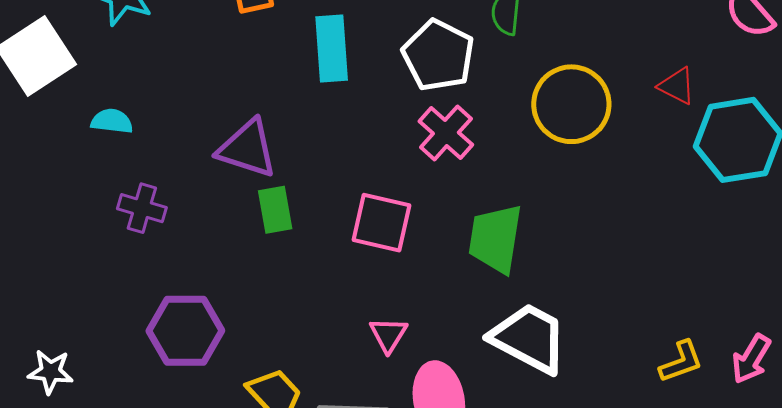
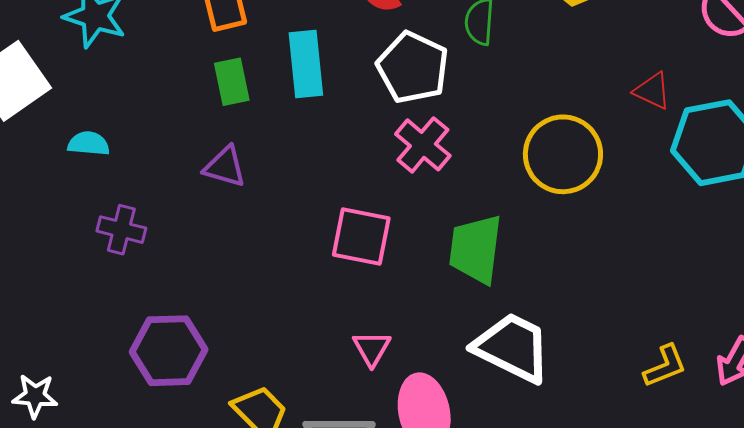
yellow circle: (571, 104) -> (563, 154), moved
purple triangle: (247, 149) -> (225, 167), size x0.7
green rectangle: (275, 210) -> (232, 82), moved

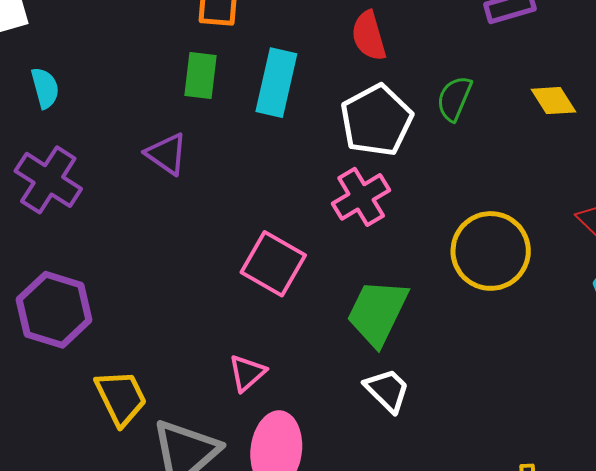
cyan semicircle: (89, 144) -> (45, 88), turned 51
purple cross: (121, 230) -> (48, 180), size x1.4
white trapezoid: (512, 348) -> (387, 390), moved, size x0.6

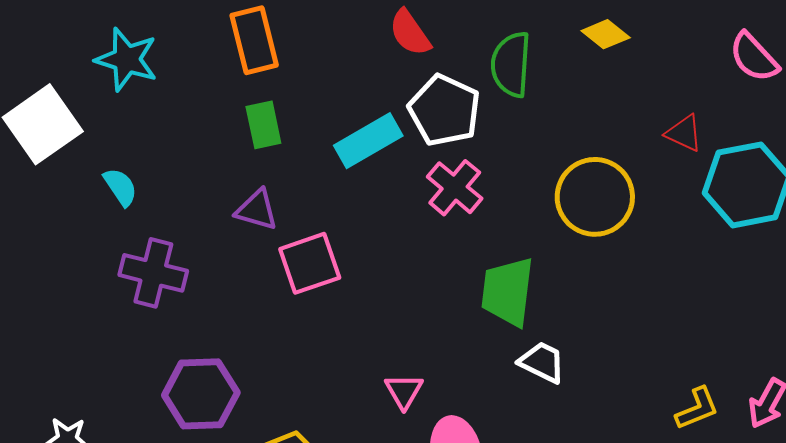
cyan rectangle: (276, 83) -> (368, 141), moved, turned 66
green semicircle: (454, 98) -> (511, 64), size x1.4
pink square: (273, 264) -> (310, 263), moved, turned -30

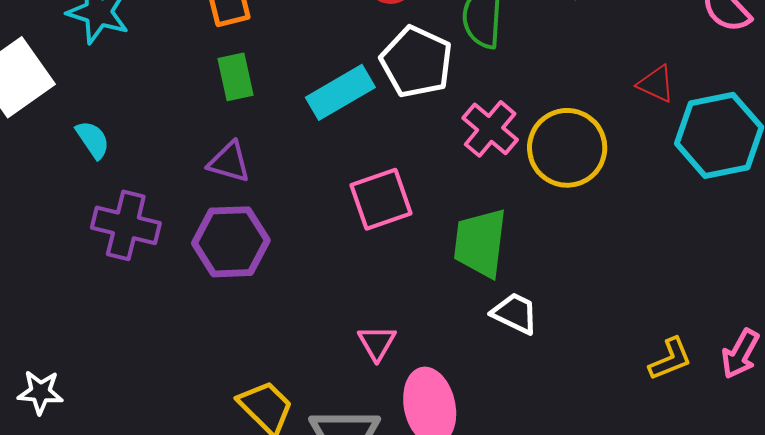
pink cross: (455, 188) -> (490, 129), moved
pink square: (310, 263) -> (381, 199), moved
purple hexagon: (201, 394) -> (231, 242), moved

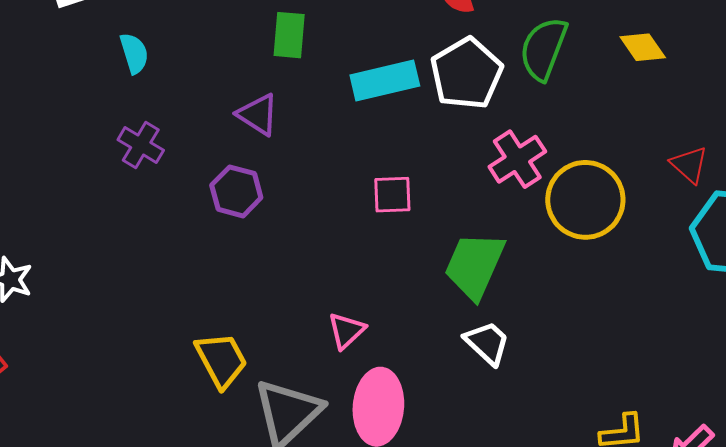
pink square: (381, 199) -> (392, 195), size x0.7
purple cross: (126, 225) -> (141, 145), size x0.7
purple hexagon: (231, 242) -> (236, 191), size x0.7

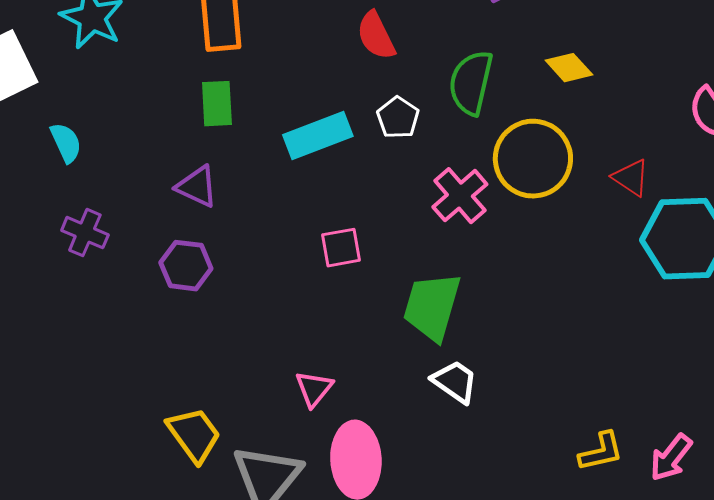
white pentagon: (466, 74) -> (398, 118), size x0.6
yellow circle: (585, 200) -> (533, 159), moved

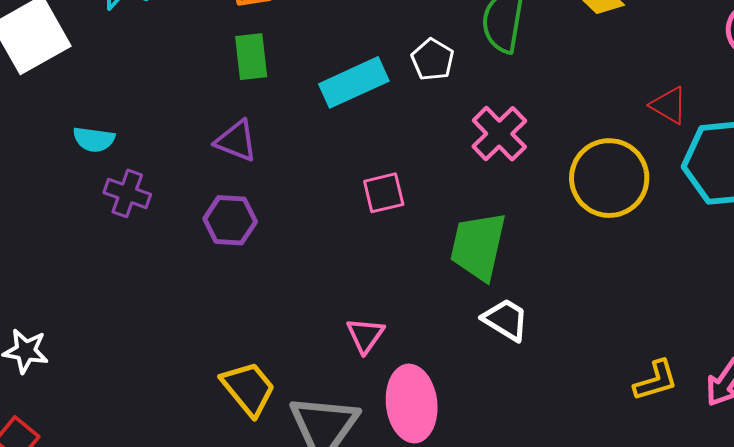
cyan semicircle: (66, 143) -> (94, 139), moved, turned 126
yellow circle: (533, 159) -> (609, 178), moved

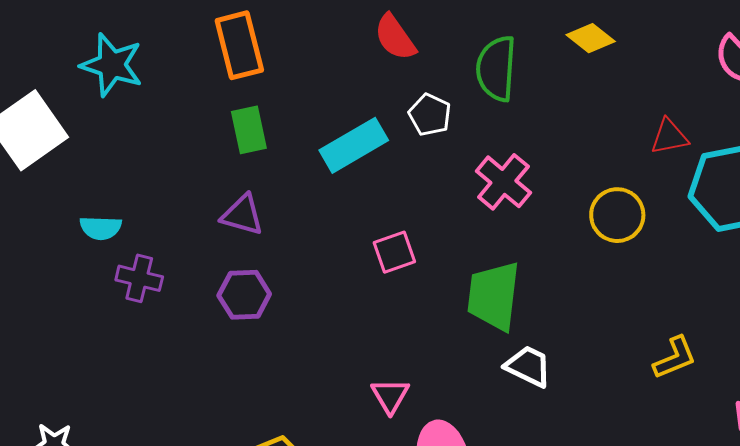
red triangle: (669, 105) -> (669, 137), turned -36
yellow circle: (609, 178) -> (617, 215), size x0.7
yellow L-shape: (656, 381) -> (675, 358), moved

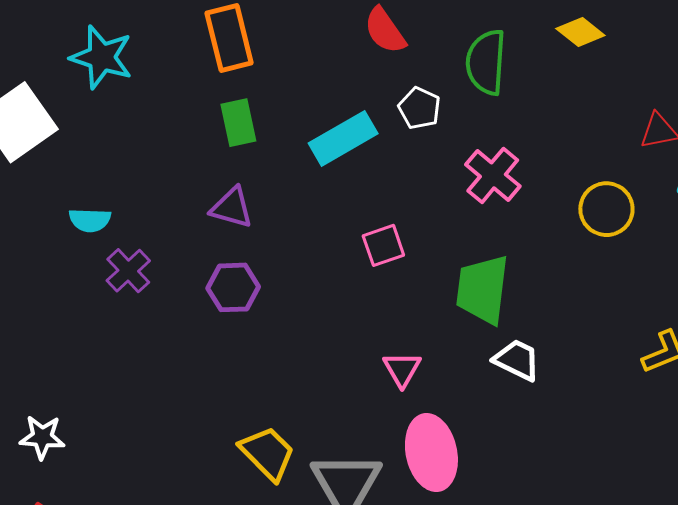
purple cross: (139, 278) -> (128, 271), turned 33
pink triangle: (390, 396) -> (402, 369), moved

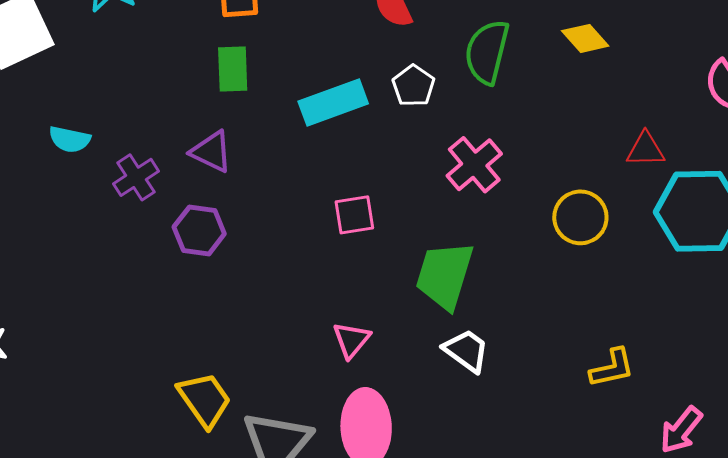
purple cross: (128, 271) -> (136, 177), moved

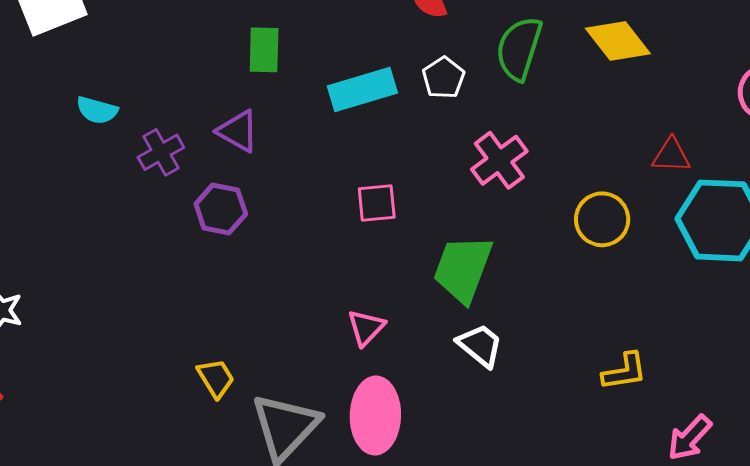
yellow diamond: (585, 38) -> (618, 41), size x1.4
yellow trapezoid: (205, 400) -> (216, 378), size x0.7

